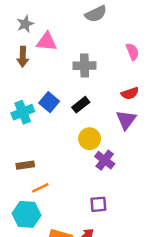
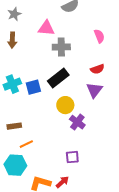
pink triangle: (47, 42) -> (46, 28), moved
blue square: (49, 102) -> (33, 87), moved, turned 35
black rectangle: (81, 105) -> (58, 78), size x1.5

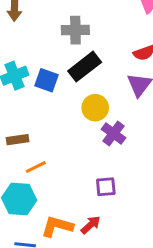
gray cross: (61, 47) -> (75, 30), moved
blue square: (33, 87) -> (46, 80), turned 35

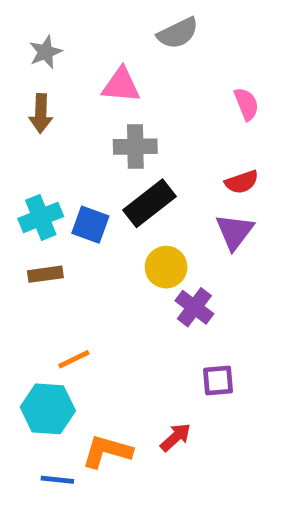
brown rectangle: (18, 140) -> (45, 274), moved
purple square: (106, 187) -> (218, 381), moved
red arrow: (91, 225) -> (175, 437), moved

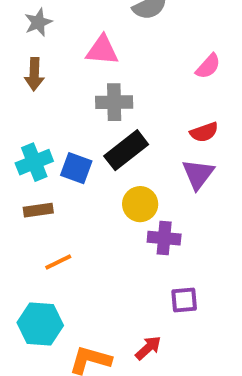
pink semicircle: (246, 104) -> (208, 66), turned 64
purple cross: (194, 307) -> (164, 238), turned -32
orange line: (74, 359) -> (58, 262), moved

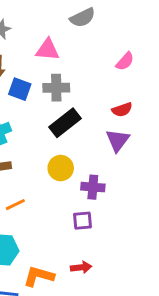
blue square: (76, 168) -> (20, 89), moved
yellow circle: (140, 204) -> (61, 168), moved
purple square: (184, 300) -> (83, 221), moved
red arrow: (148, 348) -> (81, 267), turned 36

